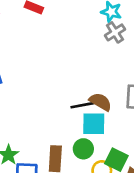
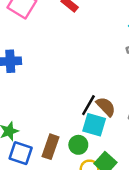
black line: (82, 105) -> (88, 105), turned -65

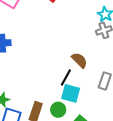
brown semicircle: (106, 107) -> (79, 60), moved

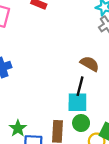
cyan square: (71, 93) -> (77, 102), moved

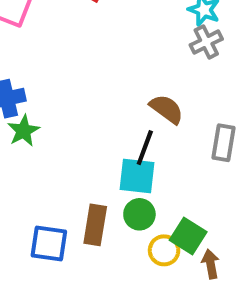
green star: (18, 128) -> (23, 131), moved

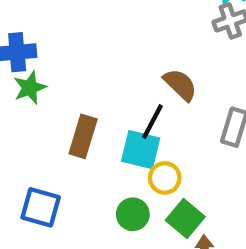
green circle: (139, 214) -> (133, 214), moved
brown rectangle: (95, 225) -> (83, 136), moved
yellow circle: (164, 250) -> (165, 178), moved

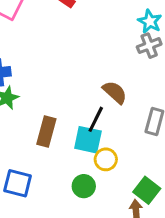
green square: (185, 218) -> (147, 190), moved

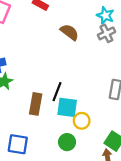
brown semicircle: (115, 92) -> (69, 32), moved
black line: (96, 119) -> (57, 92), moved

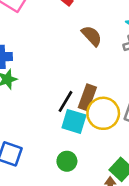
brown rectangle: (36, 104) -> (87, 97), moved
yellow circle: (82, 121) -> (103, 113), moved, size x1.6

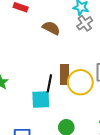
cyan square: (74, 121) -> (41, 99), moved

